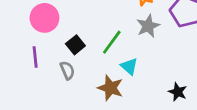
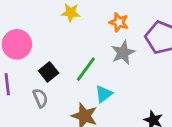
cyan triangle: (129, 66) -> (104, 94), turned 42

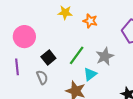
orange star: (119, 22) -> (90, 21), moved
gray star: (123, 53) -> (105, 56), moved

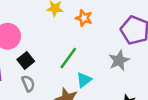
gray star: (105, 56) -> (119, 60), moved
black square: (48, 57) -> (26, 60), moved

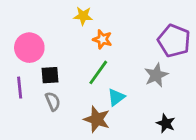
orange star: (84, 18) -> (102, 39), moved
black square: (26, 60) -> (50, 75), turned 35

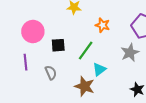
orange star: (102, 39) -> (102, 25), moved
black square: (50, 75) -> (58, 45), moved

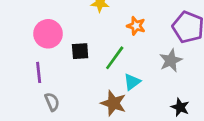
gray semicircle: (51, 73) -> (52, 102), moved

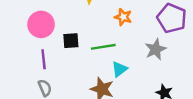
green line: (115, 58) -> (103, 47), turned 45
purple line: (39, 72) -> (44, 59), moved

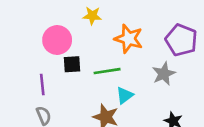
orange star: (123, 17) -> (129, 39), size x1.5
pink circle: (41, 24) -> (57, 40), moved

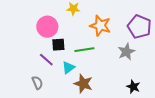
purple line: (42, 85) -> (46, 60), moved, turned -42
cyan triangle: (125, 95) -> (68, 68), moved

